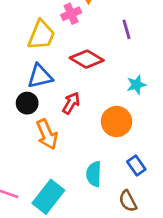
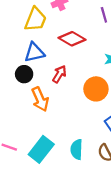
cyan semicircle: (94, 174) -> (77, 149), moved

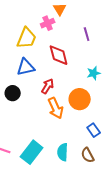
red diamond: (72, 39) -> (59, 55), turned 45
black circle: (24, 74) -> (13, 93), moved
orange arrow: (40, 99) -> (56, 108), moved

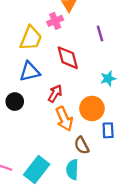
blue rectangle: (94, 130) -> (108, 130), moved, turned 32
brown semicircle: (88, 155) -> (82, 145), moved

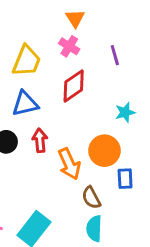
pink cross: (55, 21) -> (69, 46), moved, turned -35
red diamond: (68, 58) -> (74, 86), turned 70
red arrow: (55, 93) -> (40, 140), moved, turned -36
cyan semicircle: (72, 170) -> (94, 229), moved

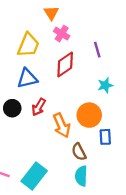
orange triangle: (75, 18) -> (51, 13), moved
purple line: (115, 55) -> (97, 50), moved
red arrow: (40, 140) -> (39, 107), turned -144

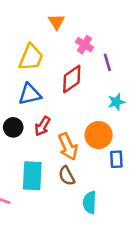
pink cross: (62, 34) -> (84, 45), moved
brown semicircle: (79, 152) -> (67, 176), moved
cyan rectangle: (34, 176) -> (32, 176), moved, turned -35

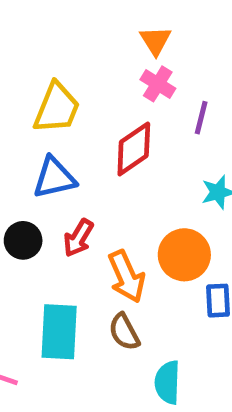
orange triangle: (56, 22) -> (155, 41), moved
purple line: (107, 62) -> (201, 118), turned 30

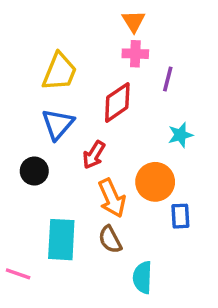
pink cross: (158, 84) -> (135, 54), turned -30
blue triangle: (54, 178) -> (58, 124), turned -36
red arrow: (78, 238) -> (94, 155), moved

